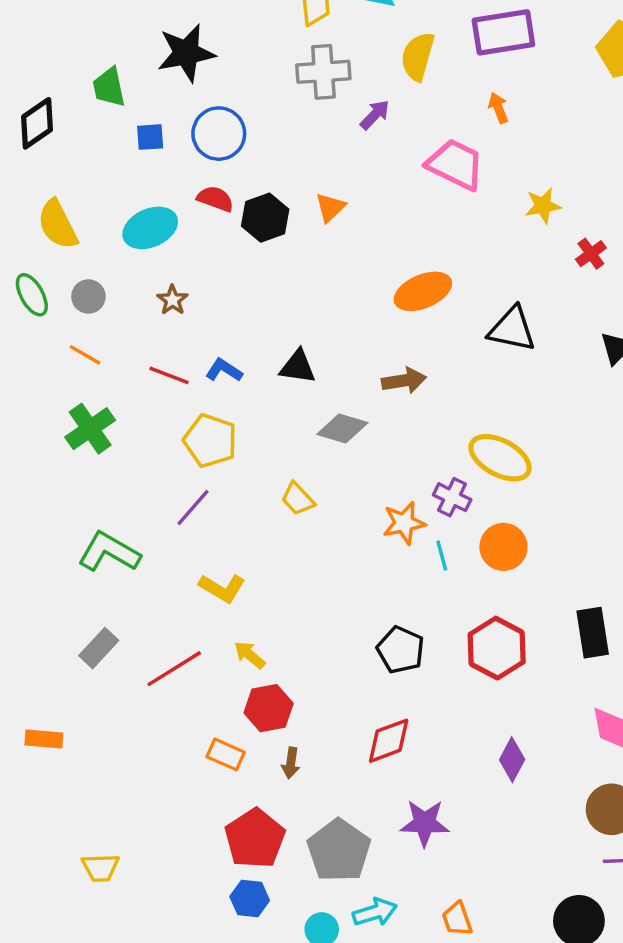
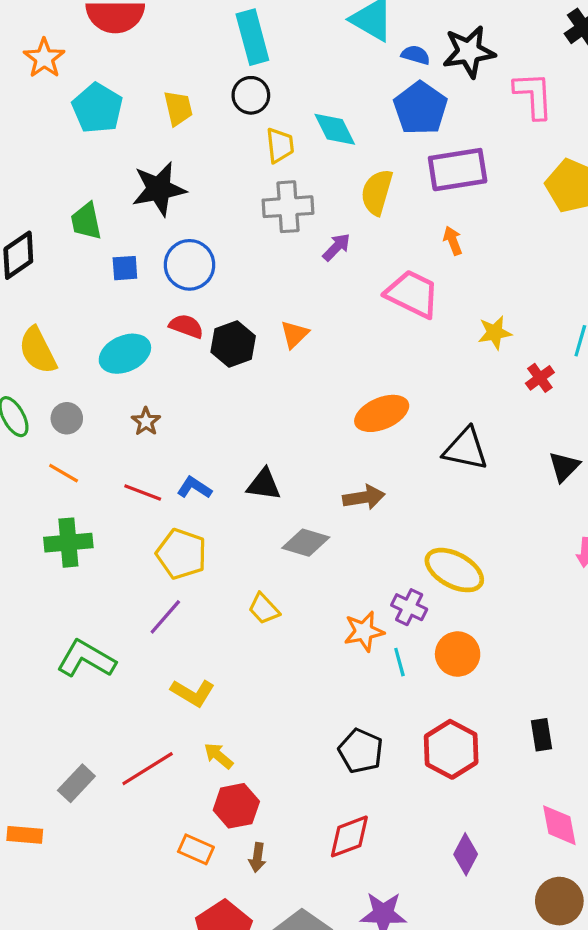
green cross: (90, 429) -> (68, 543), turned 30
black rectangle: (593, 633) -> (542, 735), size x0.7
gray rectangle: (99, 648) -> (76, 783), moved

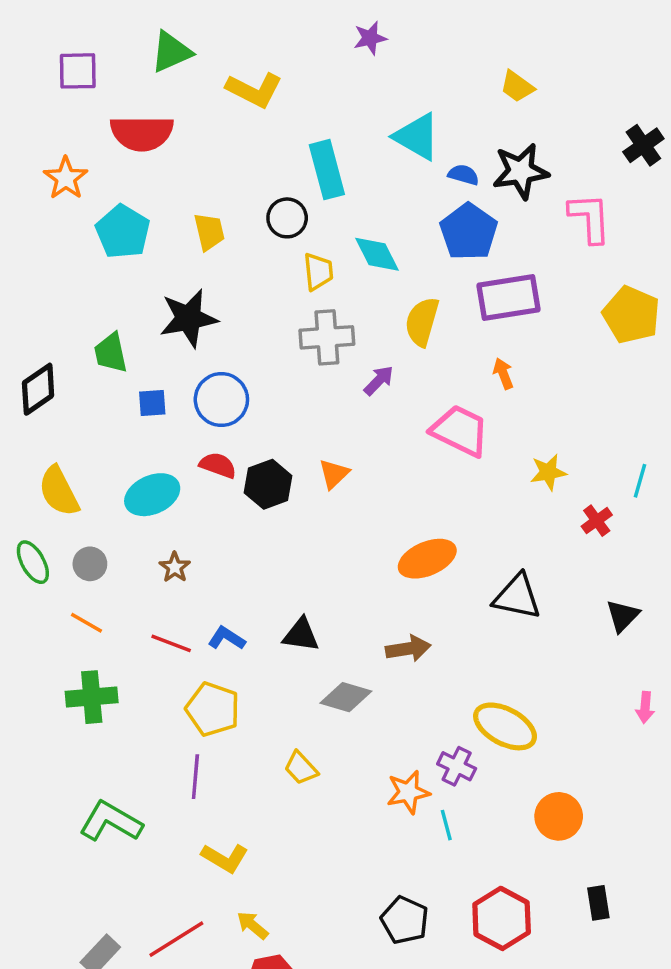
cyan rectangle: (252, 37) -> (327, 170), moved
purple line: (165, 617) -> (195, 777), turned -36
orange circle: (458, 654) -> (559, 816), moved

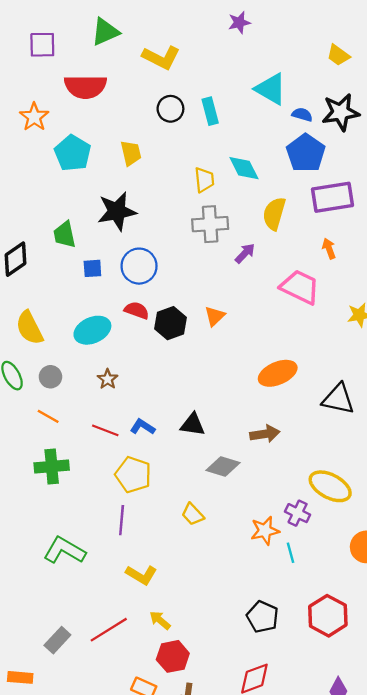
cyan rectangle: (327, 170) -> (210, 111), size x0.7
black circle: (287, 218) -> (170, 109), moved

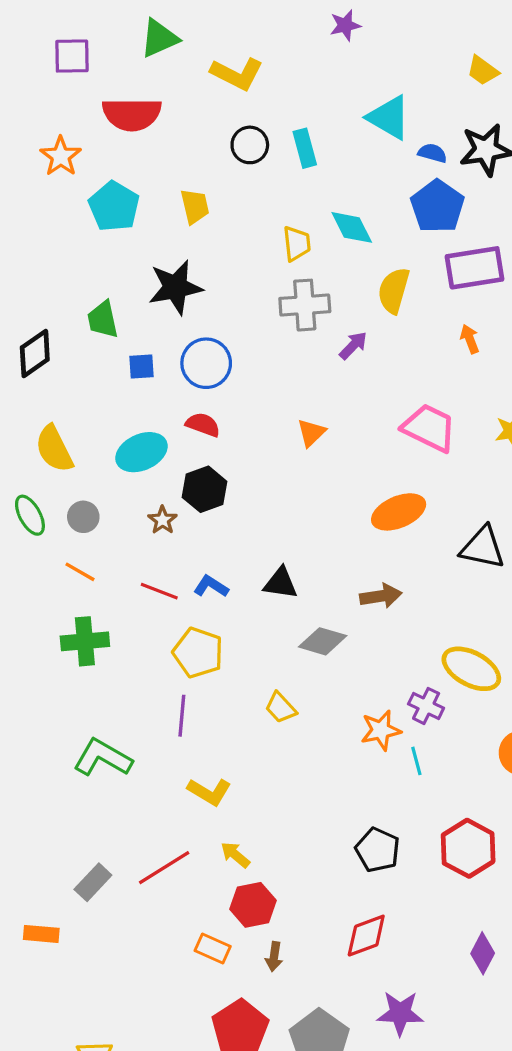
pink trapezoid: (300, 287) -> (429, 428), moved
black hexagon: (170, 323) -> (205, 489), moved

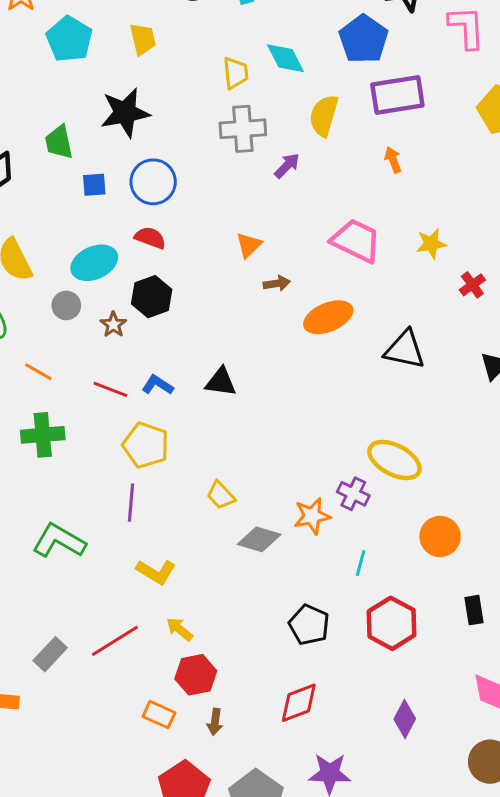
gray circle: (83, 517) -> (66, 305), moved
brown arrow: (381, 596) -> (277, 283), moved, size x0.7
gray diamond: (323, 641) -> (259, 539), moved
cyan line: (416, 761) -> (361, 563), moved, turned 30

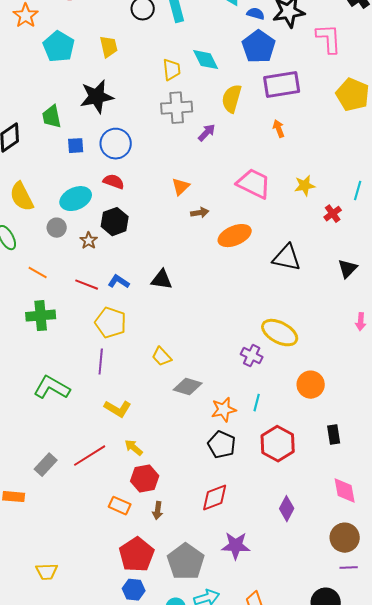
orange star: (312, 516) -> (224, 410), moved

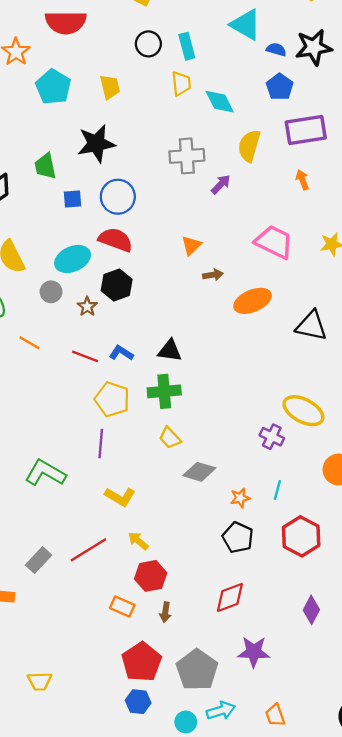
blue pentagon: (259, 47) -> (280, 87), size x0.7
yellow trapezoid: (172, 70) -> (181, 84), moved
red semicircle: (114, 182) -> (116, 240), size x1.4
green cross: (41, 316) -> (164, 391), moved
orange star: (224, 410) -> (240, 498), size x0.7

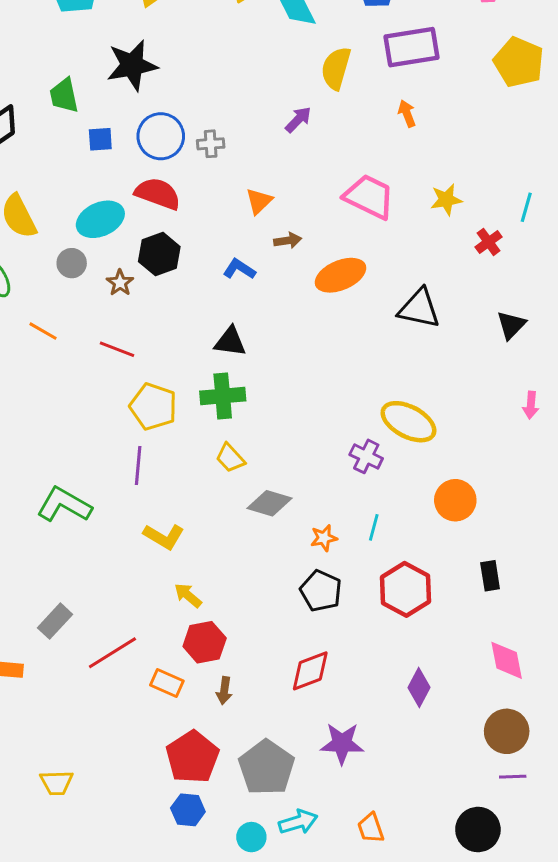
gray cross: (187, 156) -> (211, 144), moved, size x0.6
blue L-shape: (121, 353) -> (239, 269), moved
red line: (88, 550) -> (112, 653), moved

